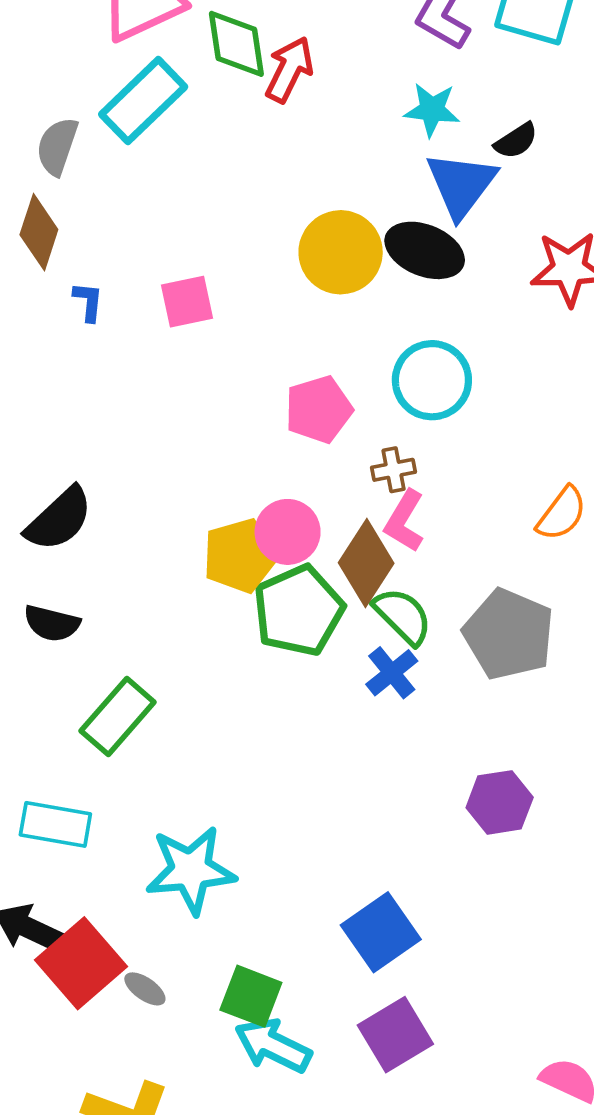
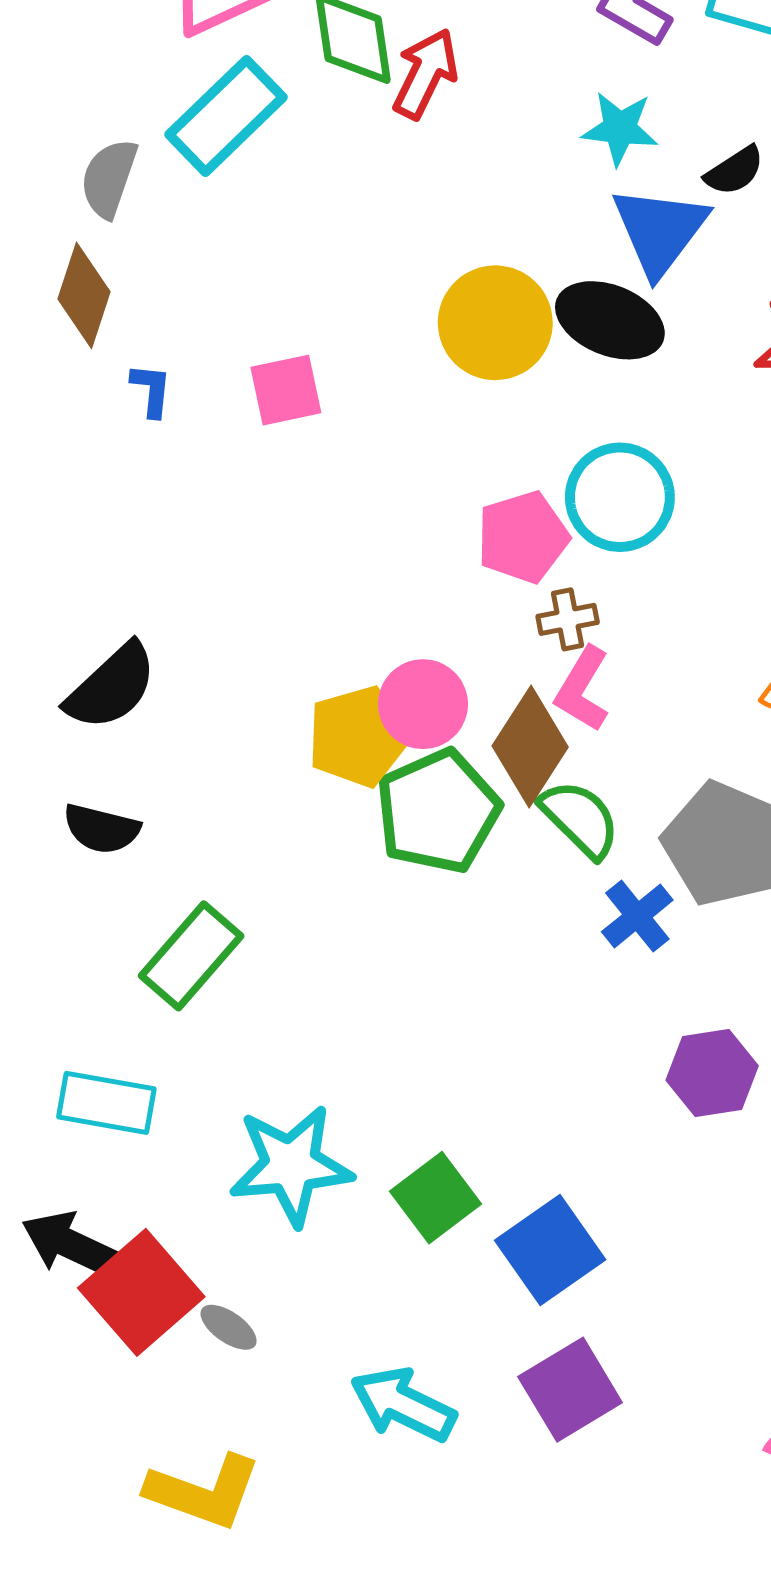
pink pentagon: (319, 409) -> (523, 537), moved
blue cross: (392, 673) -> (637, 916), moved
green square: (251, 996) -> (435, 1198), moved, turned 32

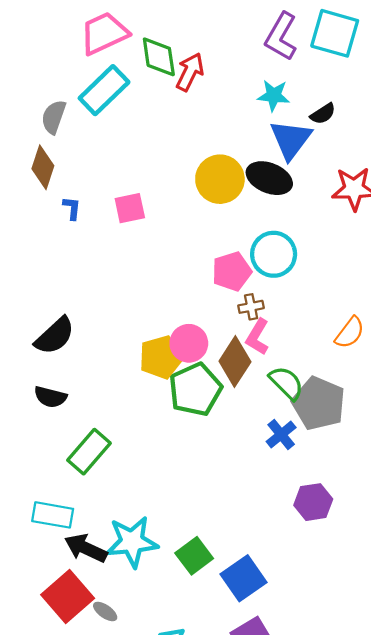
green semicircle: (580, 819) -> (286, 383), moved
black arrow: (72, 1245) -> (86, 548), moved

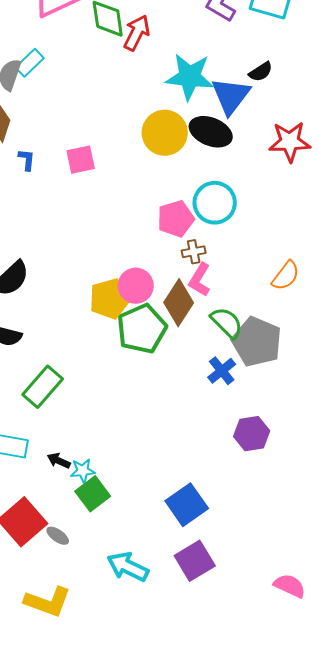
cyan rectangle: (104, 90) -> (30, 63), moved, size x0.6
cyan star: (274, 95) -> (190, 77), moved, size x1.6
cyan star: (132, 542) -> (83, 471), size x0.5
black arrow: (86, 548) -> (59, 461), moved, size x0.6
green square: (194, 556) -> (93, 494), moved

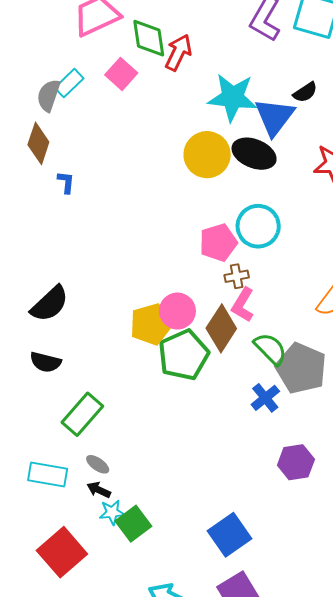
pink square: (81, 160) -> (121, 74), moved, turned -36
cyan star: (83, 471) -> (112, 512), moved
gray ellipse: (58, 536) -> (98, 464), moved

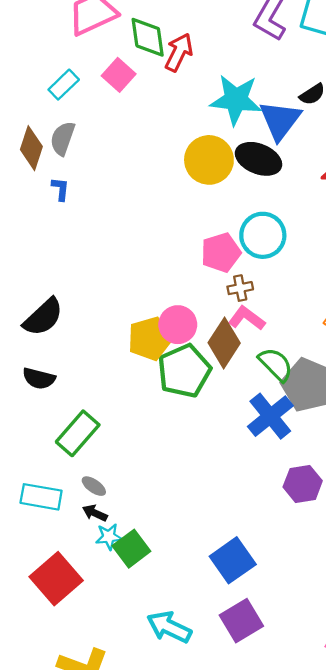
gray semicircle: (49, 95) -> (63, 138), moved
pink L-shape: (243, 305) -> (247, 318), turned 96
blue cross: (265, 398) -> (270, 416), size x1.5

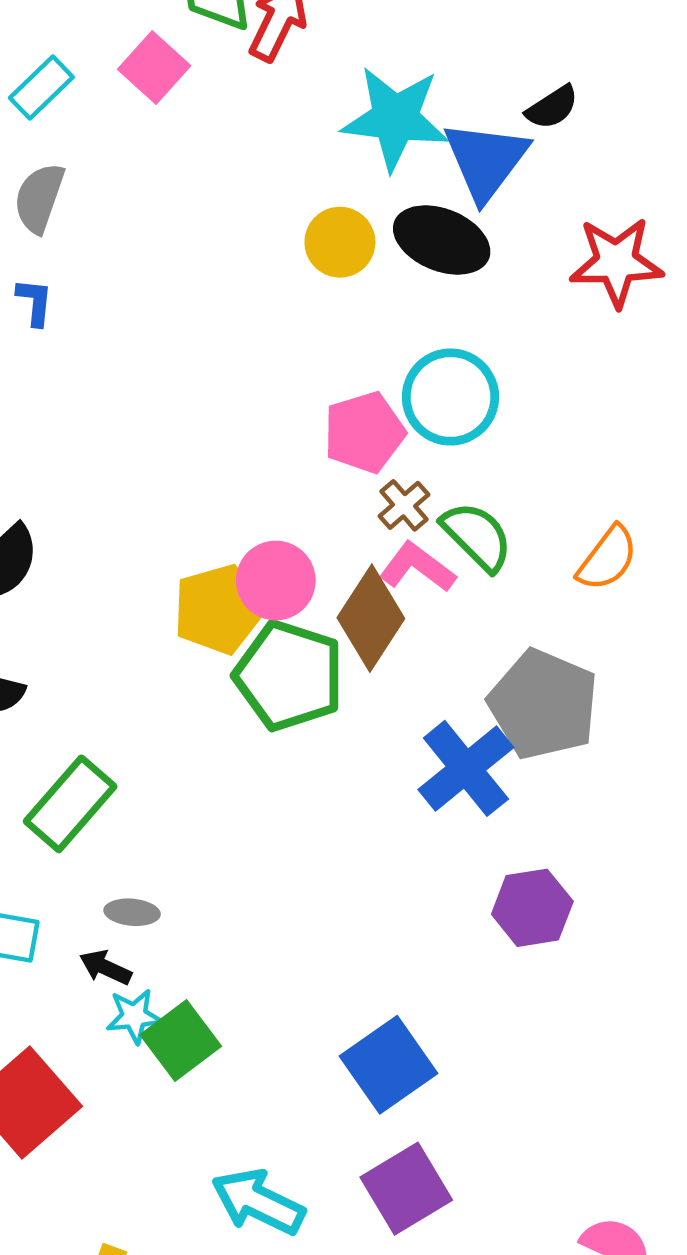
yellow circle: (209, 160) -> (340, 242), size x0.7
brown cross: (240, 288) -> (404, 505), turned -30
green semicircle: (276, 364) -> (477, 536), moved
green pentagon: (184, 371) -> (289, 676), turned -30
gray ellipse: (94, 486) -> (132, 912), moved, turned -30

